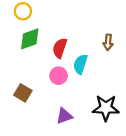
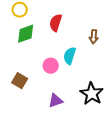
red semicircle: (60, 48) -> (56, 23), moved
black star: (106, 108) -> (92, 94), turned 30

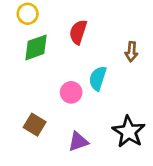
brown square: (20, 81) -> (35, 125), moved

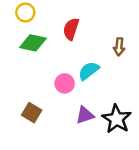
green diamond: (36, 47) -> (33, 43), turned 32
cyan semicircle: (98, 78) -> (89, 71), turned 35
purple triangle: (78, 141) -> (85, 115), moved

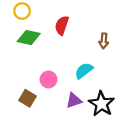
cyan semicircle: (89, 71) -> (84, 71), moved
pink circle: (65, 83) -> (49, 79), moved

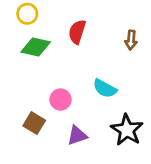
brown arrow: (104, 41) -> (131, 40), moved
cyan semicircle: (84, 71) -> (105, 88), turned -114
purple triangle: (74, 100) -> (77, 135), moved

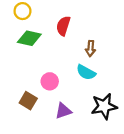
brown arrow: (131, 40) -> (91, 48), moved
black star: (127, 130) -> (104, 106), turned 30

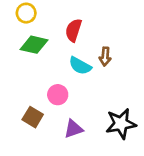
cyan semicircle: (86, 72) -> (80, 66), moved

